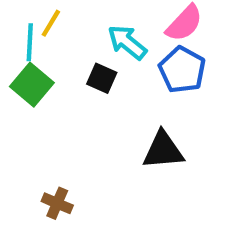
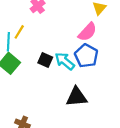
cyan arrow: (127, 42) -> (65, 61), moved

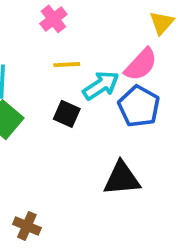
yellow line: (19, 32) -> (67, 65), moved, turned 56
cyan arrow: (65, 61) -> (101, 85), moved, turned 108

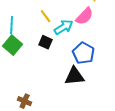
yellow line: (67, 65) -> (46, 16), turned 56
blue pentagon: (139, 106) -> (84, 53), moved

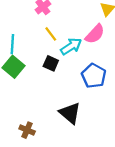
black triangle: (75, 76) -> (70, 113), moved, turned 45

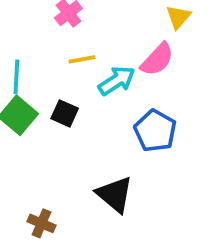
yellow line: (51, 34) -> (82, 59), turned -63
black square: (51, 63) -> (65, 113), moved

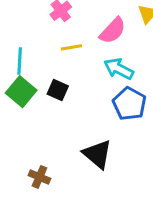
pink semicircle: (157, 59) -> (113, 31), moved
cyan arrow: (117, 81) -> (119, 69), moved, turned -120

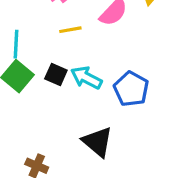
cyan arrow: (119, 69) -> (86, 78), moved

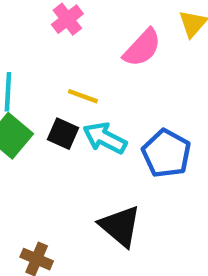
yellow line: (70, 30) -> (83, 96), moved, turned 30

